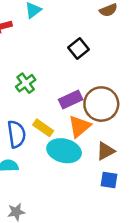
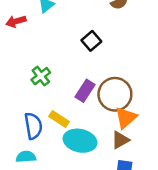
purple rectangle: (71, 100) -> (85, 91), turned -30
orange triangle: (80, 126) -> (126, 118), moved

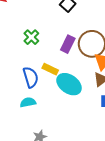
cyan ellipse: (80, 141) -> (69, 84), turned 30

